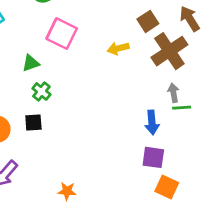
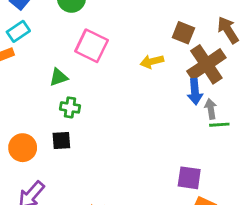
brown square: (148, 21) -> (183, 33), turned -35
green cross: (41, 91) -> (70, 107), turned -30
blue arrow: (152, 122) -> (195, 92), moved

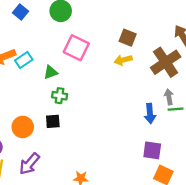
cyan rectangle: (18, 31) -> (24, 60), moved
brown square: (183, 33) -> (128, 38), moved
blue arrow: (195, 92) -> (150, 114), moved

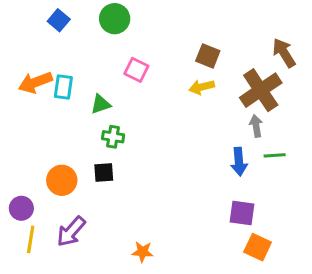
pink square: (76, 48) -> (136, 70), size x0.7
cyan rectangle: (24, 60) -> (63, 87), turned -48
gray arrow: (169, 97) -> (256, 126), moved

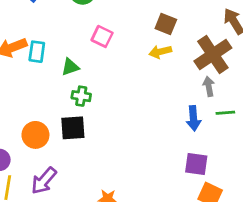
black square: (104, 173) -> (73, 128), size x1.4

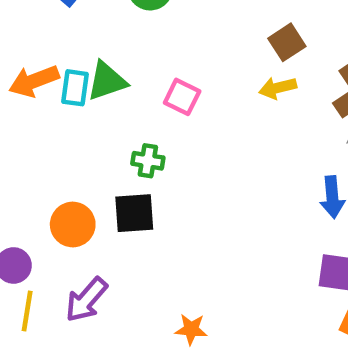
brown square: (166, 24) -> (287, 42), turned 35
pink square: (102, 36) -> (182, 97), moved
green triangle: (70, 67) -> (107, 81), moved, size x1.4

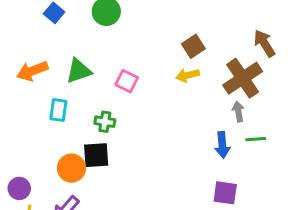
cyan rectangle: (75, 88) -> (58, 110), moved
orange circle: (73, 224) -> (71, 168), moved

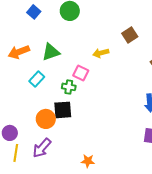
yellow arrow: (188, 75) -> (101, 53), moved
pink square: (127, 81) -> (81, 73), moved
cyan rectangle: (58, 110) -> (37, 79), turned 35

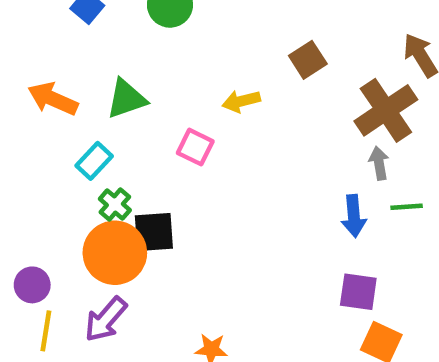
orange arrow: (19, 52) -> (53, 99), turned 45
green cross: (69, 87) -> (115, 204), moved, turned 32
orange circle: (46, 119) -> (115, 253), size x1.4

